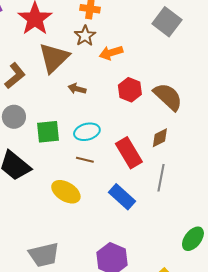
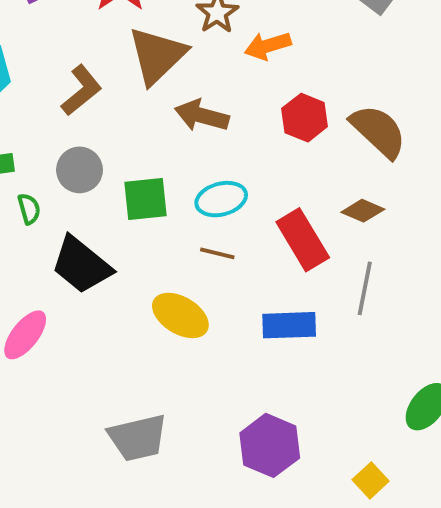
brown arrow: (77, 89) -> (202, 116), size x1.5
brown diamond: (160, 138) -> (363, 211), turned 50
blue rectangle: (122, 197) -> (289, 325), turned -44

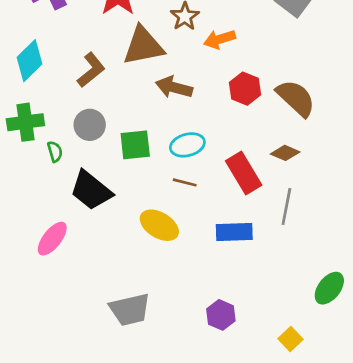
brown triangle: (157, 55) -> (143, 46), turned 33
purple hexagon: (270, 445) -> (221, 315), size x0.7

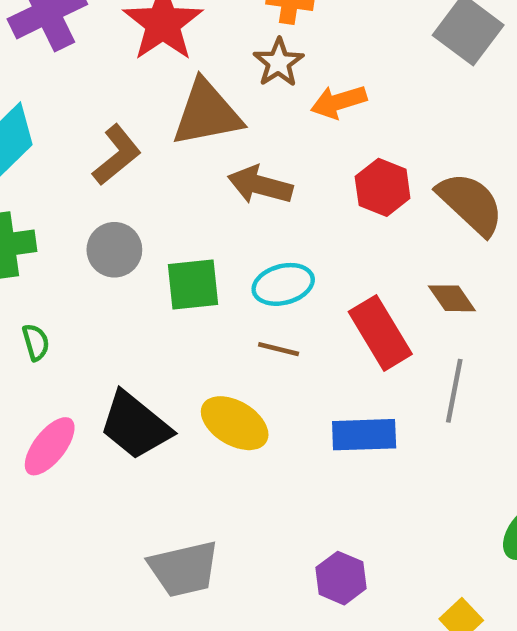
green semicircle: (55, 152) -> (36, 342), moved
brown diamond: (285, 153) -> (452, 298), turned 32
black trapezoid: (91, 190) -> (135, 425), moved

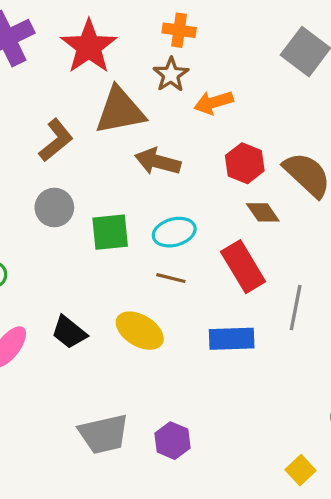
brown diamond: (452, 298) -> (263, 212), moved
black trapezoid: (135, 425) -> (69, 332), size x0.7
purple hexagon: (341, 578) -> (173, 441), moved

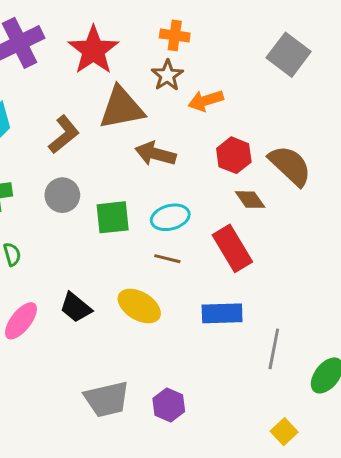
gray line: (296, 308) -> (274, 349), moved

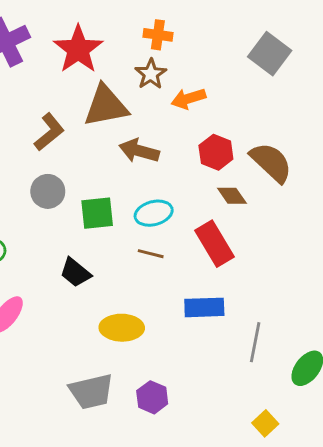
yellow ellipse: (139, 306) -> (122, 328), moved, turned -30
black trapezoid: (76, 307) -> (75, 273), moved

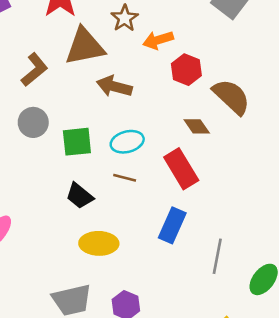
red hexagon: (216, 152) -> (186, 70), moved
black trapezoid: (75, 273) -> (80, 196), moved
blue rectangle: (204, 307) -> (172, 225), turned -64

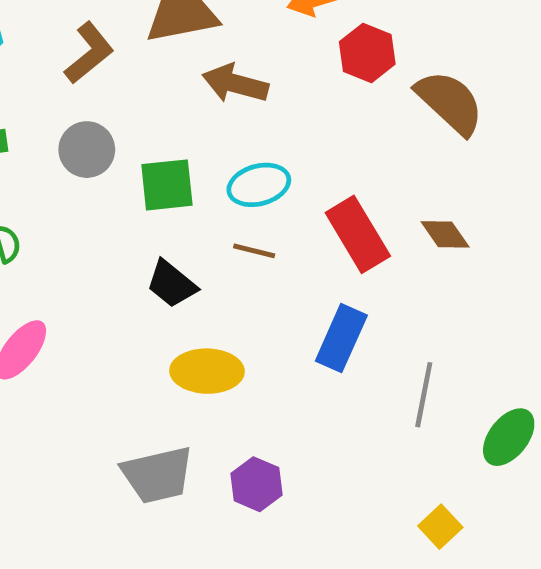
brown diamond: (197, 126) -> (445, 234), moved

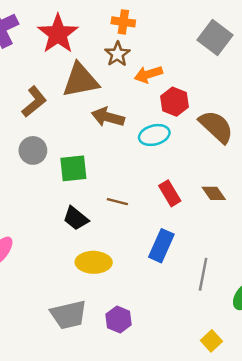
cyan ellipse: (259, 185) -> (154, 135), moved
red rectangle: (358, 234) -> (170, 193), size x0.7

